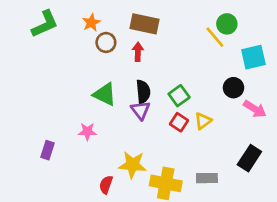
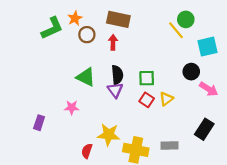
green L-shape: (45, 24) -> (52, 28), moved
green square: (179, 96) -> (147, 78), turned 35

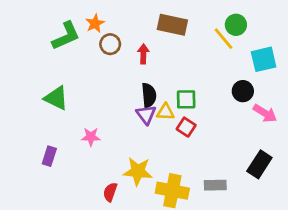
brown rectangle: (118, 19) -> (172, 25), moved
green triangle: (86, 77) -> (56, 98), moved
yellow triangle: (166, 99) -> (165, 112), moved, turned 40

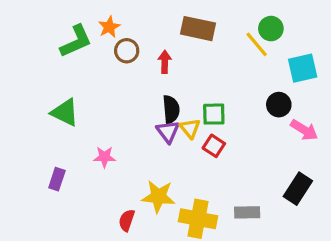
yellow triangle: (165, 112) -> (190, 128), turned 48

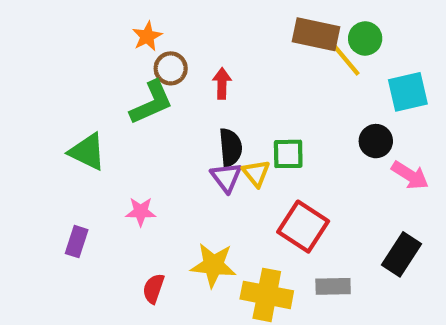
brown rectangle: (198, 29) -> (316, 34), moved
green L-shape: (76, 41) -> (151, 103), moved
red square: (214, 146) -> (303, 227), moved, size x1.6
red semicircle: (127, 220) -> (154, 289), moved

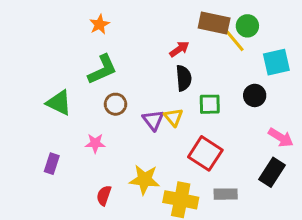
brown circle: (171, 68) -> (115, 104), moved
red arrow: (222, 83) -> (179, 49), moved, turned 54
black semicircle: (230, 147) -> (184, 78), moved
green square: (288, 154) -> (210, 104), moved
pink arrow: (410, 175) -> (281, 138), moved

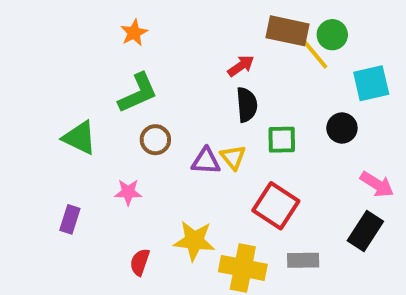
purple triangle: (153, 120) -> (206, 161), turned -50

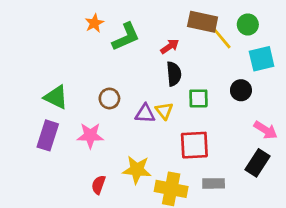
green circle: (332, 35) -> (248, 24), moved
green L-shape: (138, 93) -> (126, 37), moved
pink star: (128, 192) -> (90, 135), size x1.4
red square: (276, 206) -> (194, 145), turned -36
purple rectangle: (70, 219) -> (48, 135), moved, size x1.5

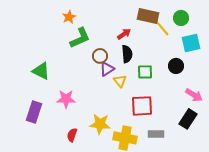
green L-shape: (126, 37) -> (80, 38), moved
brown circle: (109, 98) -> (100, 56), moved
purple triangle: (145, 114) -> (107, 69), moved, turned -35
purple rectangle: (48, 135) -> (34, 112), moved

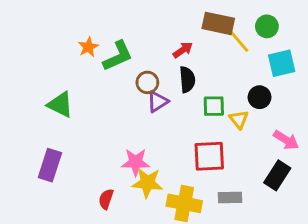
orange star: (69, 17) -> (88, 47), moved
yellow triangle: (120, 81) -> (239, 119), moved
pink star: (66, 99) -> (136, 162), moved

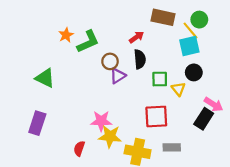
yellow line: (239, 41) -> (190, 31), moved
cyan square: (282, 63) -> (189, 46), moved
black rectangle: (277, 175) -> (204, 119), moved

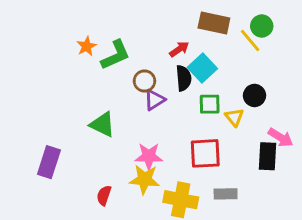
cyan square: (189, 46) -> (202, 68), moved, turned -30
green triangle: (45, 78) -> (103, 124), moved
black rectangle: (204, 119) -> (268, 156), turned -30
pink star: (101, 121) -> (149, 156), moved

